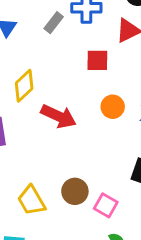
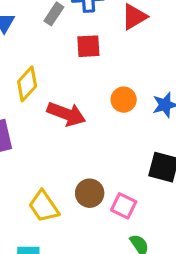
red square: (97, 60) -> (88, 46), moved

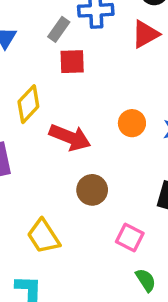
red square: (88, 46) -> (72, 62), moved
brown circle: (90, 193) -> (92, 190), moved

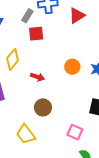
red arrow: (70, 137) -> (37, 77), size x0.6
brown circle: (92, 190) -> (43, 107), moved

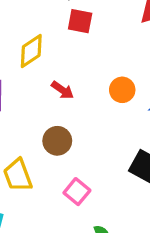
pink square: (75, 132) -> (77, 192), moved

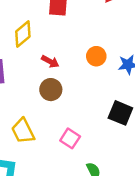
brown circle: (57, 141) -> (51, 90), moved

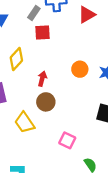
red arrow: (50, 61) -> (42, 79), turned -96
yellow trapezoid: (23, 131) -> (24, 123), moved

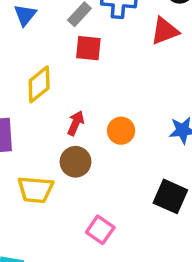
orange circle: (80, 69) -> (121, 131), moved
yellow trapezoid: (24, 123) -> (35, 190), turned -60

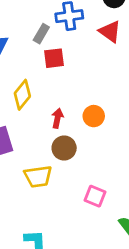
red triangle: (165, 31) -> (110, 32), turned -50

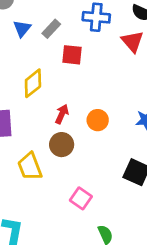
gray rectangle: (41, 34) -> (51, 29), moved
yellow trapezoid: (38, 176) -> (30, 166), turned 64

